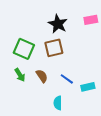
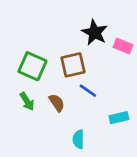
pink rectangle: (91, 20) -> (123, 46), moved, turned 32
black star: (58, 24) -> (95, 32), moved
blue line: (67, 79) -> (88, 91), moved

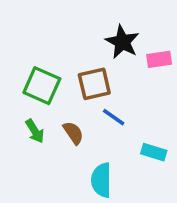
pink rectangle: (123, 46) -> (159, 59), turned -30
cyan rectangle: (119, 118) -> (154, 152), turned 30
cyan semicircle: (78, 139) -> (101, 180), size x1.4

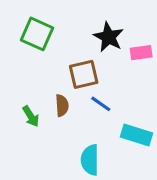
green square: (42, 86) -> (37, 34), moved
brown semicircle: (73, 133) -> (62, 105), moved, turned 30
cyan rectangle: (154, 152) -> (137, 135), size x1.4

